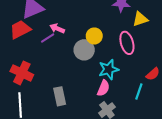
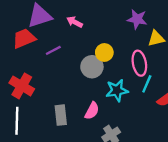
pink arrow: (57, 28) -> (75, 22), moved
pink semicircle: (103, 88) -> (92, 111), moved
cyan line: (139, 92) -> (147, 84), moved

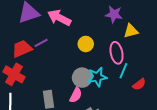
pink arrow: (75, 22) -> (59, 18), size x1.6
red trapezoid: (24, 38) -> (22, 49), moved
gray circle: (92, 67) -> (82, 78), moved

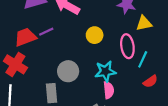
cyan line: (123, 71) -> (143, 59), moved
gray circle: (82, 78) -> (68, 71), moved
pink semicircle: (76, 95) -> (109, 90), moved, turned -35

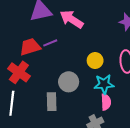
yellow circle: (95, 35) -> (95, 61), moved

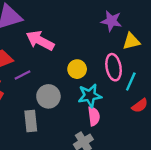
pink arrow: (72, 19) -> (40, 41), moved
purple line: (50, 43) -> (22, 75), moved

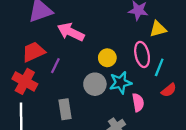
purple line: (22, 75) -> (55, 66), turned -35
gray circle: (48, 96) -> (95, 84), moved
pink semicircle: (94, 116) -> (138, 103), moved

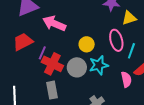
red cross: (25, 81) -> (52, 64), moved
pink semicircle: (138, 103) -> (126, 79), moved

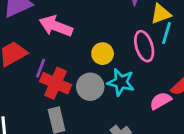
cyan line: (131, 51) -> (166, 33), moved
cyan star: (99, 65) -> (121, 82), turned 30
pink semicircle: (126, 79) -> (161, 101), turned -105

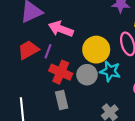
yellow circle: (103, 54) -> (96, 50), size x1.6
purple line: (41, 68) -> (48, 51), moved

